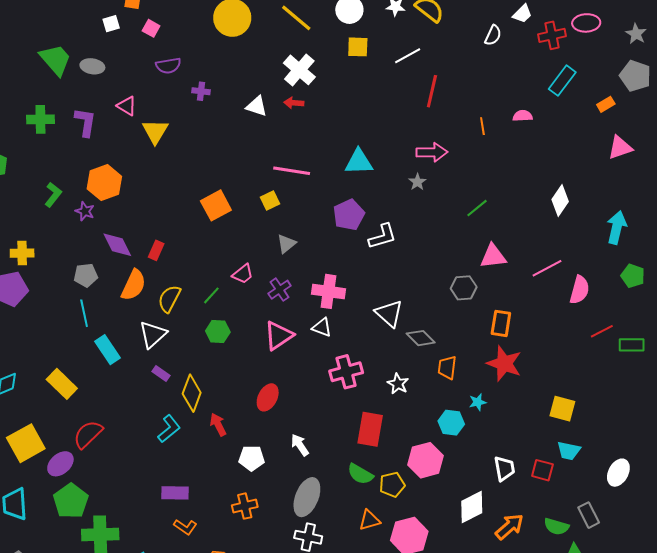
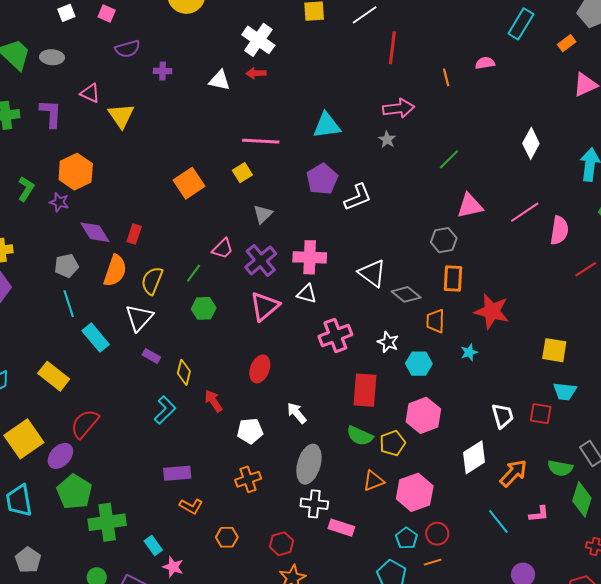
purple cross: (280, 290) -> (261, 260), size x1.4
orange rectangle: (501, 323) -> (453, 278), moved
yellow diamond: (192, 393) -> (184, 372), size x0.7
cyan hexagon: (451, 423) -> (419, 364), moved

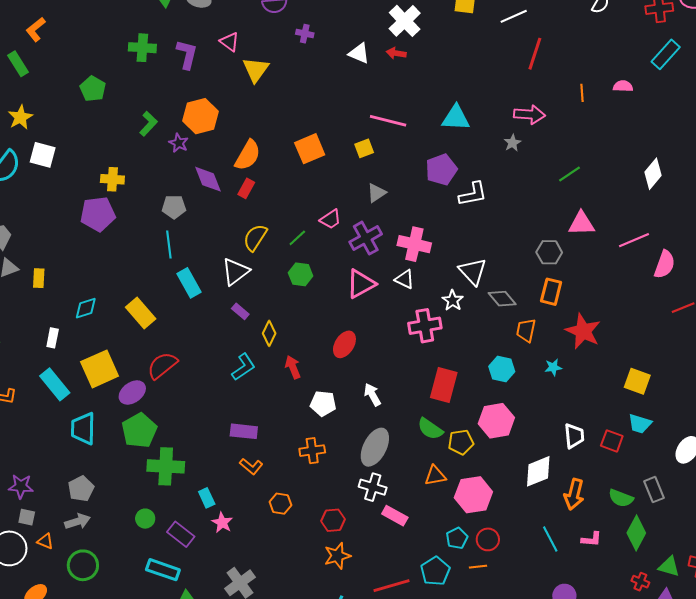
orange semicircle: (115, 271) -> (248, 155), moved
white star: (388, 342) -> (453, 300), moved
orange arrow: (513, 473) -> (574, 494), turned 140

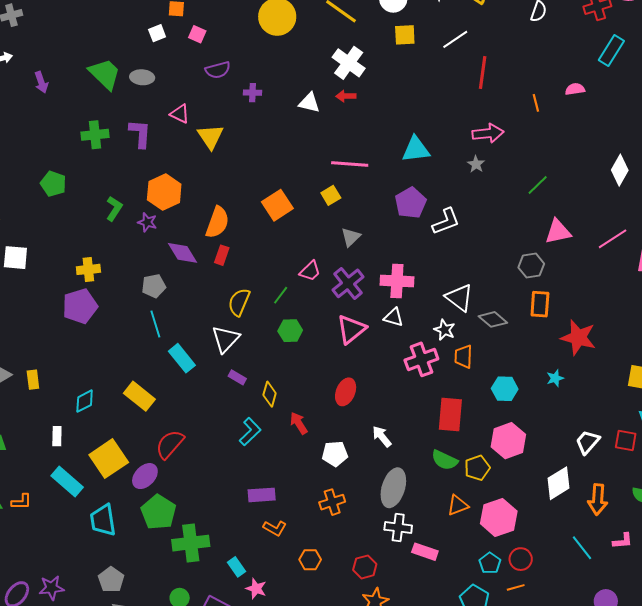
orange trapezoid: (526, 330) -> (463, 357), moved
white trapezoid: (574, 436) -> (588, 442), turned -124

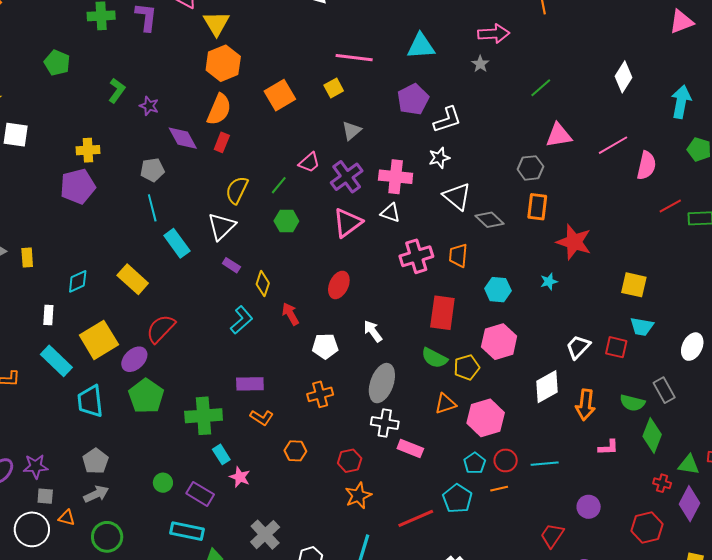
orange hexagon: (164, 192) -> (223, 63), moved
white star: (444, 330) -> (439, 158), moved, turned 30
green cross: (191, 543) -> (204, 416), moved
cyan line: (582, 548) -> (545, 464), moved, turned -60

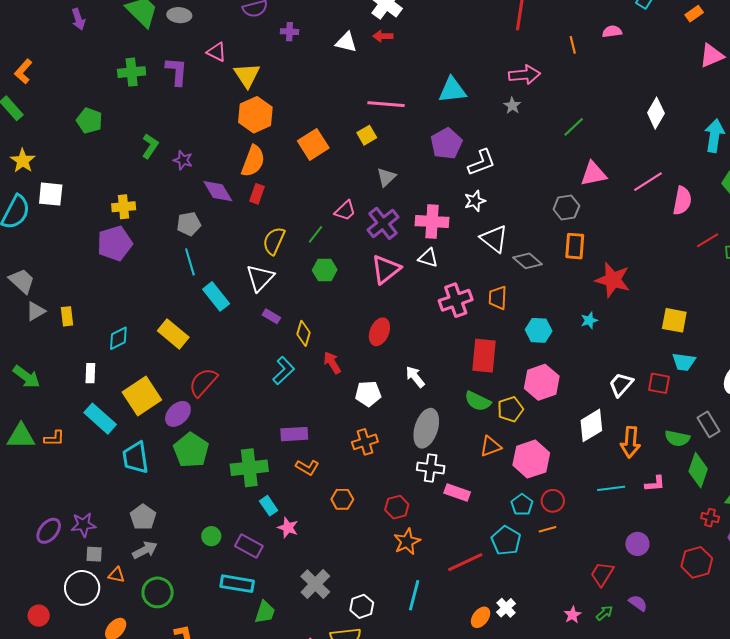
cyan line: (545, 464) -> (611, 488), moved

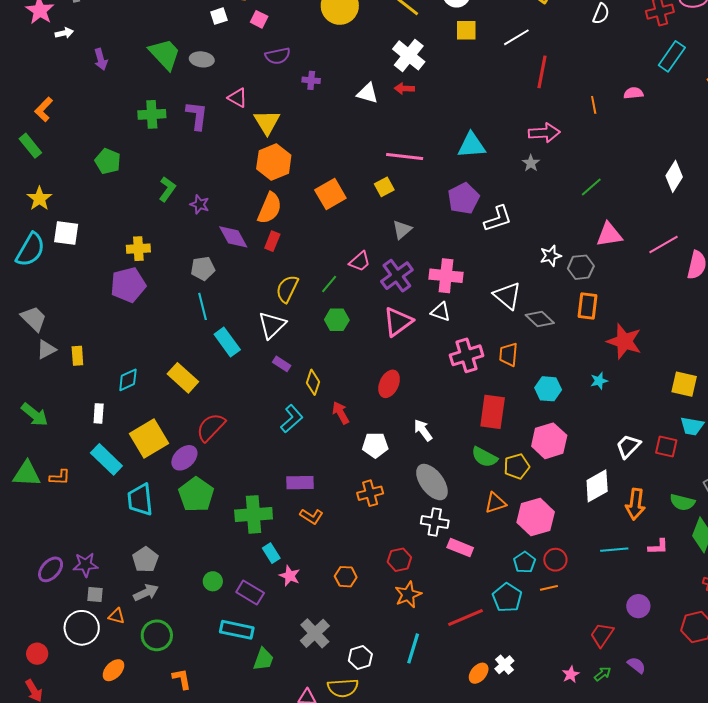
white star: (475, 201) -> (551, 256), moved
gray ellipse: (426, 428) -> (432, 482), turned -57
orange hexagon: (342, 499) -> (346, 577), moved

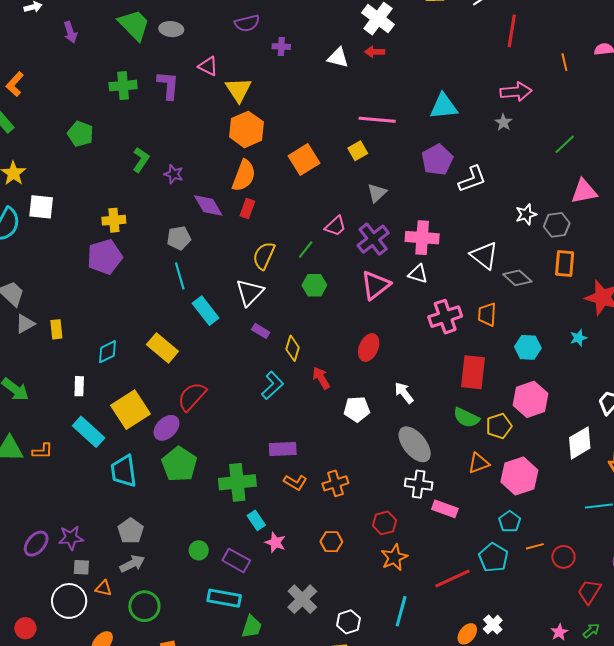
orange cross: (370, 493) -> (335, 483), moved
red circle: (555, 560) -> (563, 557), moved

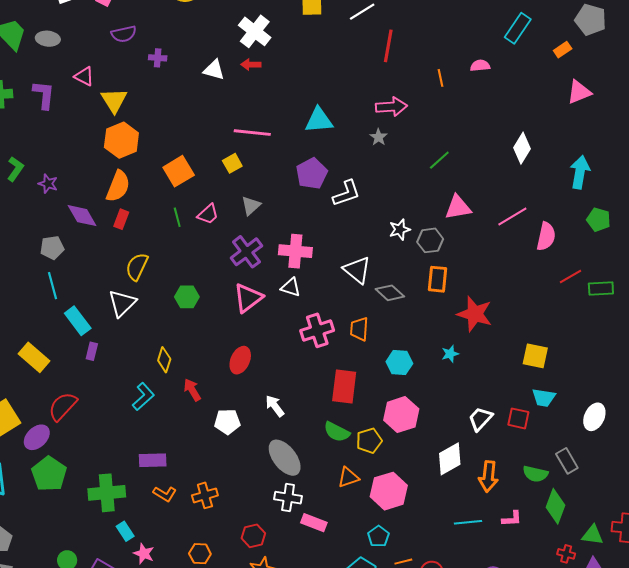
pink trapezoid: (335, 226) -> (208, 214), moved
green line: (306, 250) -> (177, 217), moved, turned -54
purple rectangle: (261, 331) -> (92, 351), moved, turned 72

